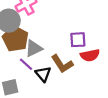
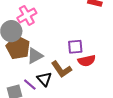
purple line: (26, 64) -> (30, 85), moved

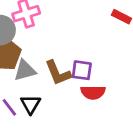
brown L-shape: (61, 69) -> (58, 73), moved

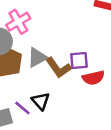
gray triangle: (25, 70) -> (37, 57), moved

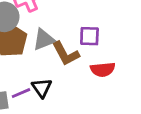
purple square: (79, 60) -> (89, 36), moved
purple line: (22, 108) -> (21, 93), turned -70

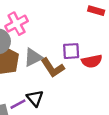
red semicircle: (103, 69) -> (92, 61), moved

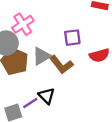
purple square: (71, 51) -> (72, 38), moved

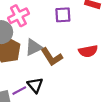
purple square: (72, 38) -> (63, 15), moved

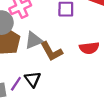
purple line: (19, 91) -> (16, 84), turned -32

